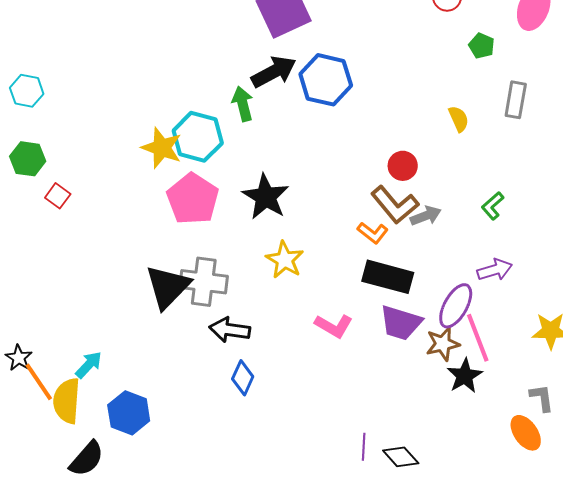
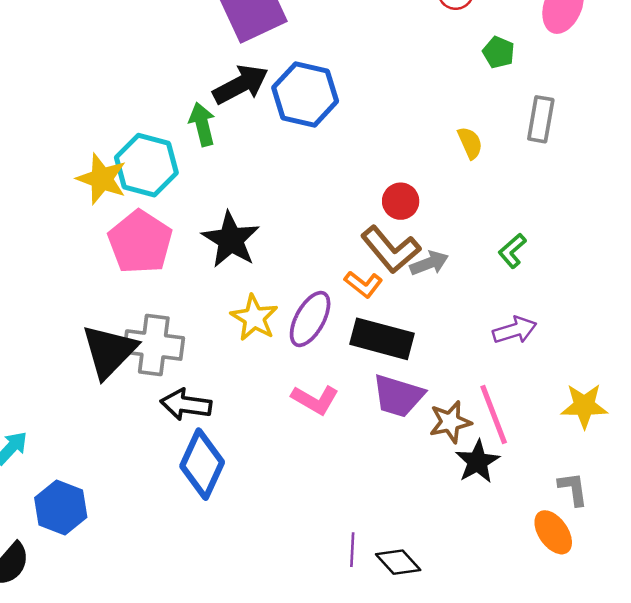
purple ellipse: (456, 306) -> (310, 319), moved
blue diamond: (243, 378) -> (202, 464), size x1.6

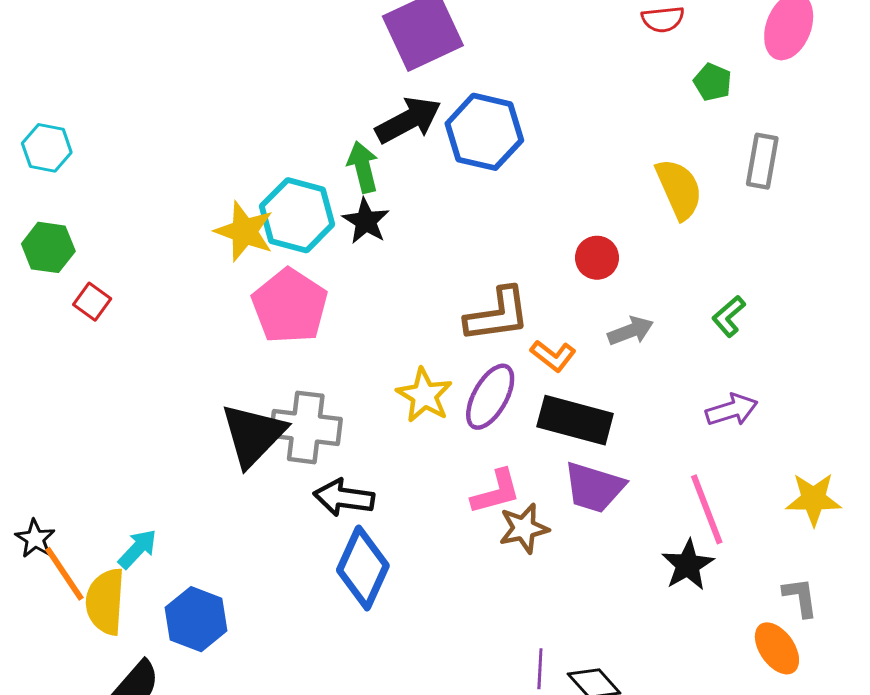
yellow semicircle: (470, 143) -> (679, 189), size x1.6
black star: (231, 240) -> (366, 221), moved, size x0.7
brown L-shape: (391, 250) -> (497, 315), moved, turned -58
pink L-shape: (315, 400) -> (496, 492), turned -45
brown star: (450, 422) -> (524, 528), moved

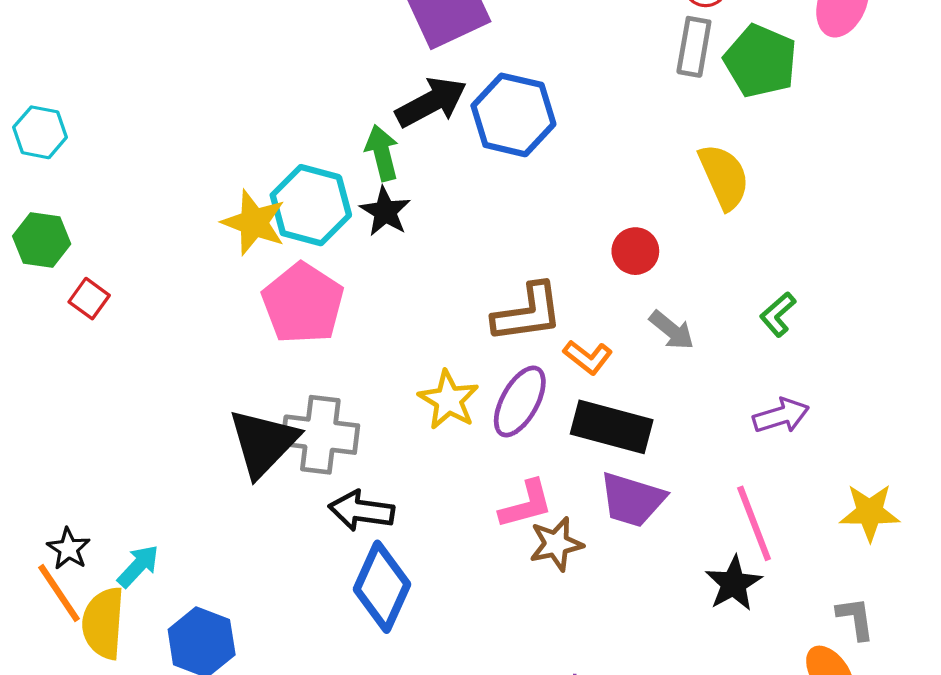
green pentagon: (713, 82) -> (760, 61), size x1.8
gray rectangle: (762, 161) -> (694, 47), moved
gray arrow: (631, 331) -> (672, 330), turned 60
black star: (35, 539) -> (69, 549), moved

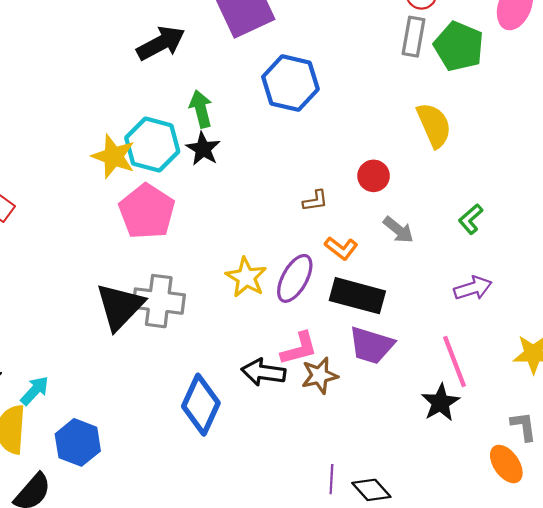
black arrow: (431, 102) -> (161, 43), moved
brown L-shape: (528, 313) -> (315, 201), moved, size x0.5
black arrow: (361, 511) -> (263, 372), moved

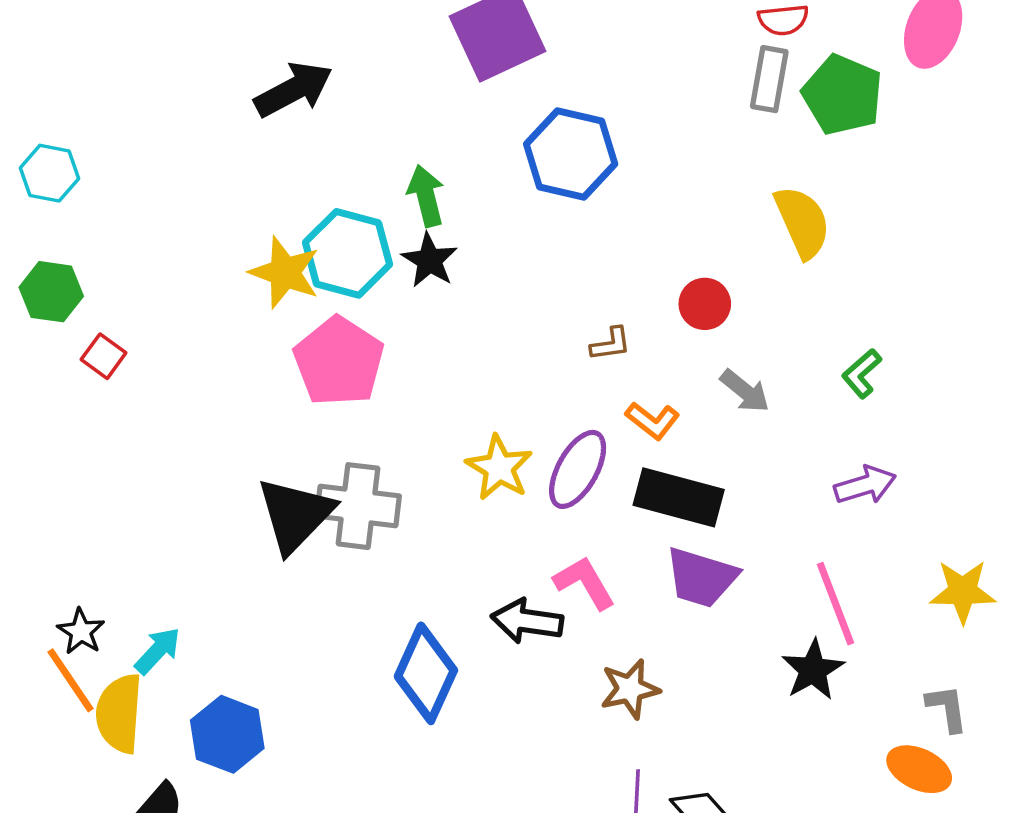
black arrow: (161, 43) -> (294, 90), moved
pink L-shape: (299, 349) -> (585, 583), turned -105
brown star: (320, 376) -> (630, 689), moved
orange ellipse: (506, 464) -> (919, 769), turned -30

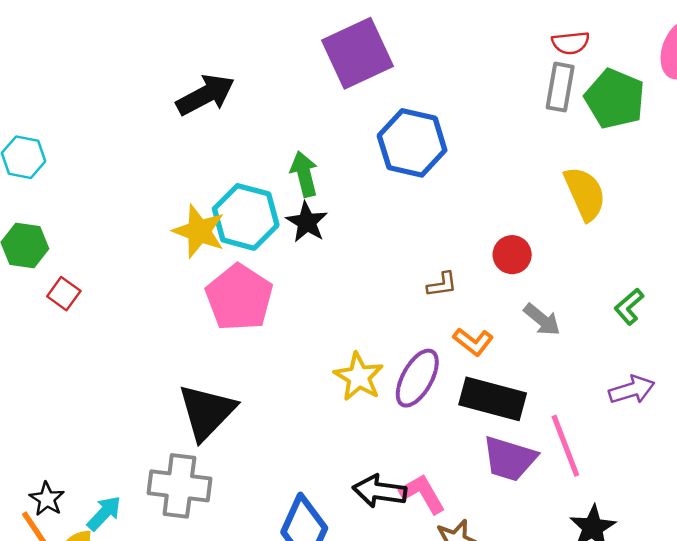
gray cross: (358, 506) -> (179, 486), moved
pink L-shape: (585, 583) -> (422, 494), moved
pink line: (835, 604) -> (565, 446), moved

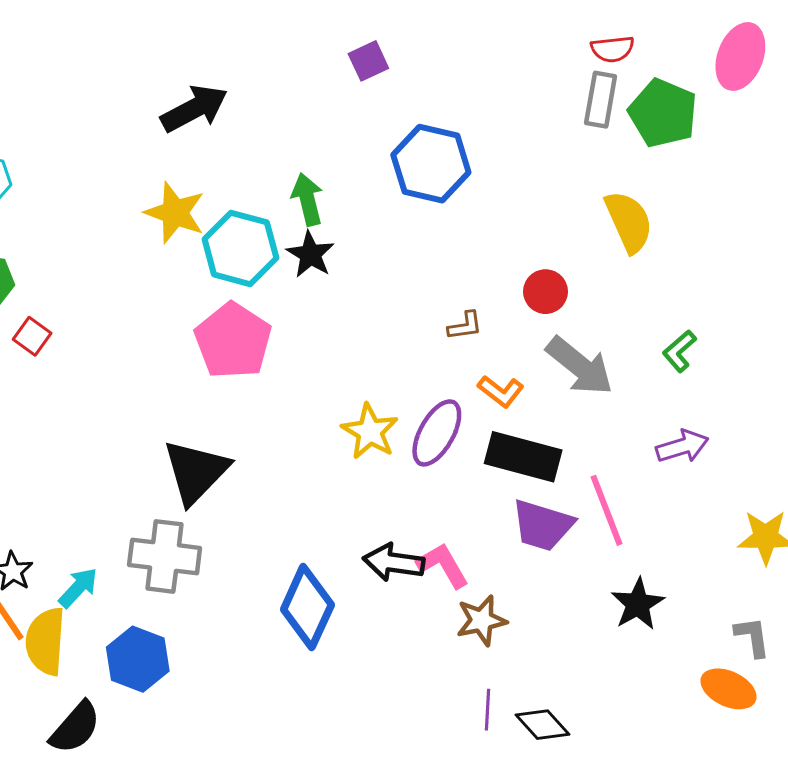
purple square: (357, 53) -> (368, 61), size x0.5
yellow star: (199, 231) -> (175, 213), moved
gray arrow: (542, 320) -> (580, 366), size x1.6

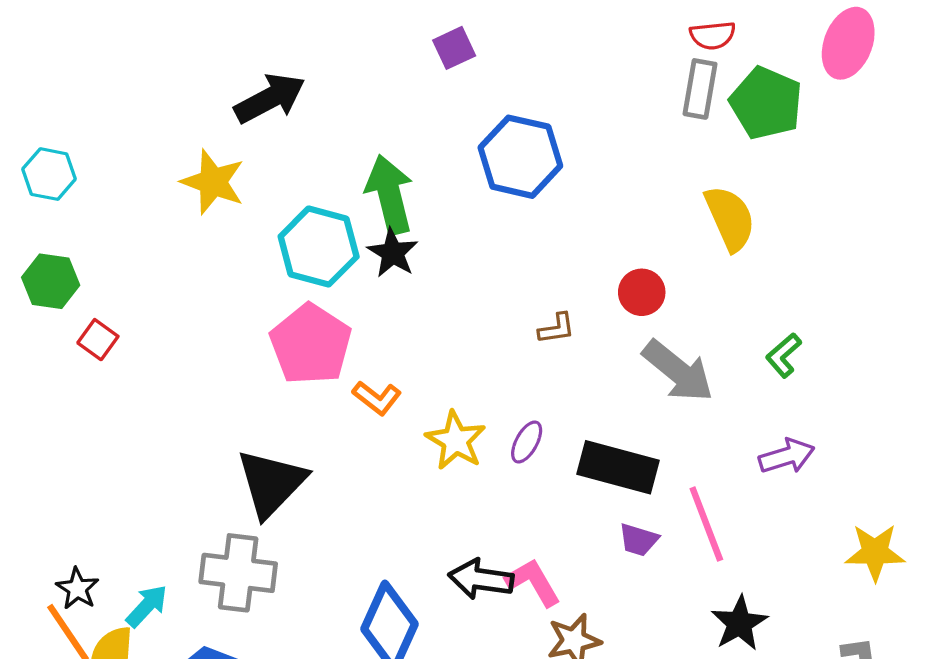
green arrow: (307, 199) -> (389, 195), size x1.4
yellow star: (175, 213) -> (213, 182), moved
orange L-shape: (501, 391) -> (377, 398), moved
purple ellipse: (437, 433) -> (527, 442), size x0.6
purple trapezoid: (543, 525) -> (639, 540), size x0.6

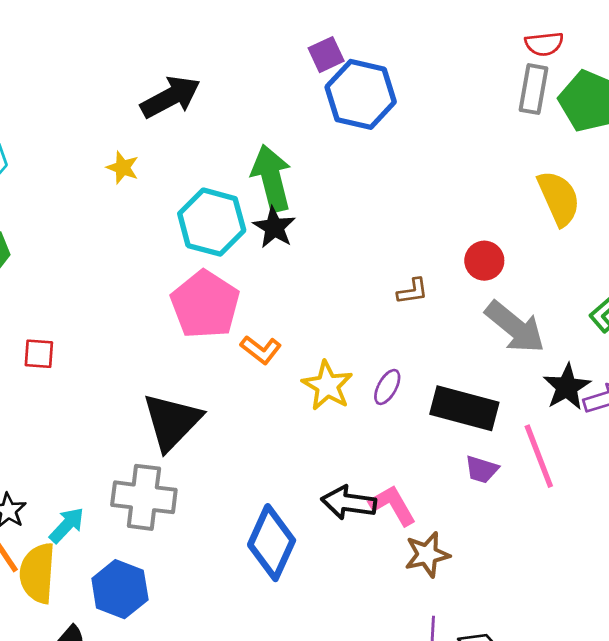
blue hexagon: (520, 157) -> (361, 94), moved
yellow star: (213, 182) -> (123, 168), size x0.6
red square: (98, 340) -> (39, 354), moved, turned -32
black star: (739, 623) -> (567, 387), moved

